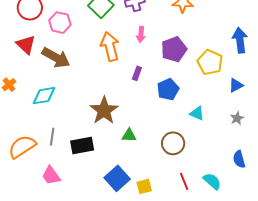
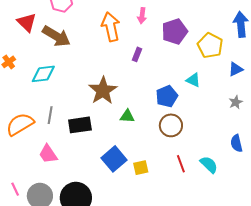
blue pentagon: (168, 89) -> (167, 96), moved
cyan triangle: (197, 113) -> (193, 80), moved

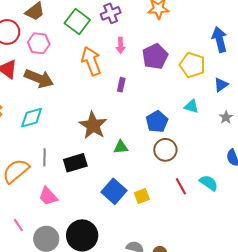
cyan triangle: (193, 80) -> (191, 106), moved
pink line: (15, 189) -> (18, 225), moved

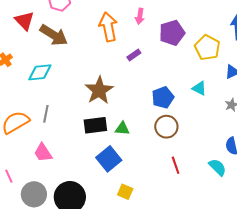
purple rectangle: (121, 85) -> (134, 55), turned 32
green triangle: (121, 147) -> (122, 129), moved
black rectangle: (75, 163) -> (95, 125), moved
cyan semicircle: (209, 183) -> (217, 167), moved
yellow square: (142, 196) -> (125, 192), moved, turned 35

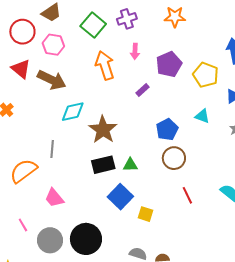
purple rectangle: (134, 55) -> (142, 90), moved
cyan diamond: (40, 72) -> (73, 112), moved
gray line: (46, 114) -> (52, 149), moved
yellow square: (125, 192) -> (146, 214), moved

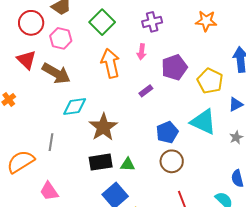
orange star: (175, 17) -> (206, 21), moved
purple cross: (127, 19) -> (152, 22), moved
cyan triangle: (202, 116) -> (203, 122), size x1.8

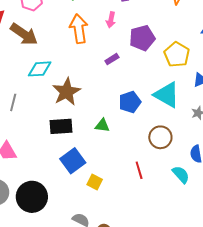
brown circle: (172, 161) -> (160, 137), moved
green triangle: (128, 165) -> (102, 125), moved

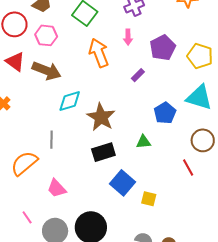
red line: (139, 170) -> (188, 167), moved

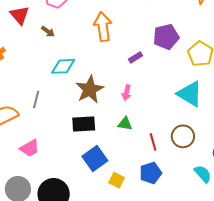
pink arrow: (128, 37) -> (127, 93), moved
brown arrow: (47, 71) -> (48, 31), size x0.5
blue pentagon: (165, 113) -> (151, 173), moved
red line: (188, 167) -> (153, 142), moved
pink trapezoid: (57, 188) -> (30, 148), turned -90

